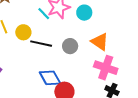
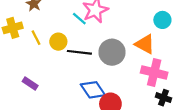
cyan circle: (84, 13) -> (162, 20), moved
gray circle: (70, 46) -> (112, 52), size x1.5

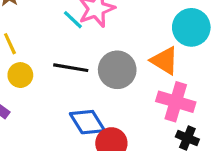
cyan circle: (162, 20) -> (191, 27), size x1.5
yellow circle: (58, 42) -> (20, 75), moved

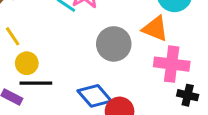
black line: (71, 68) -> (36, 83), moved

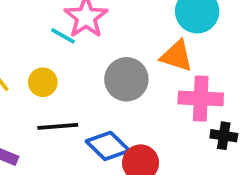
yellow circle: (27, 63) -> (43, 82), moved
black line: (36, 83) -> (58, 126), moved

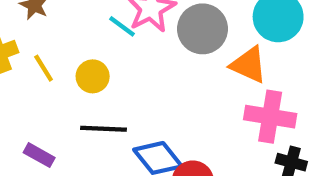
gray circle: (126, 79) -> (203, 29), moved

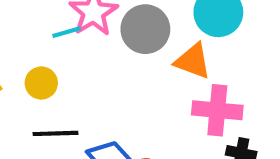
cyan line: (122, 26) -> (67, 32), turned -48

